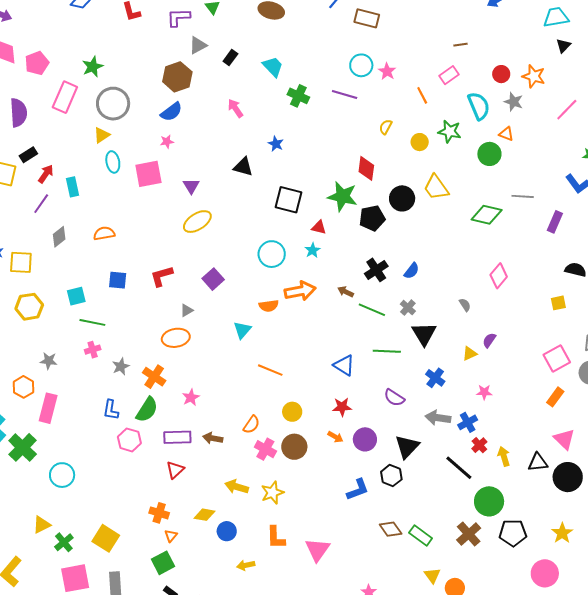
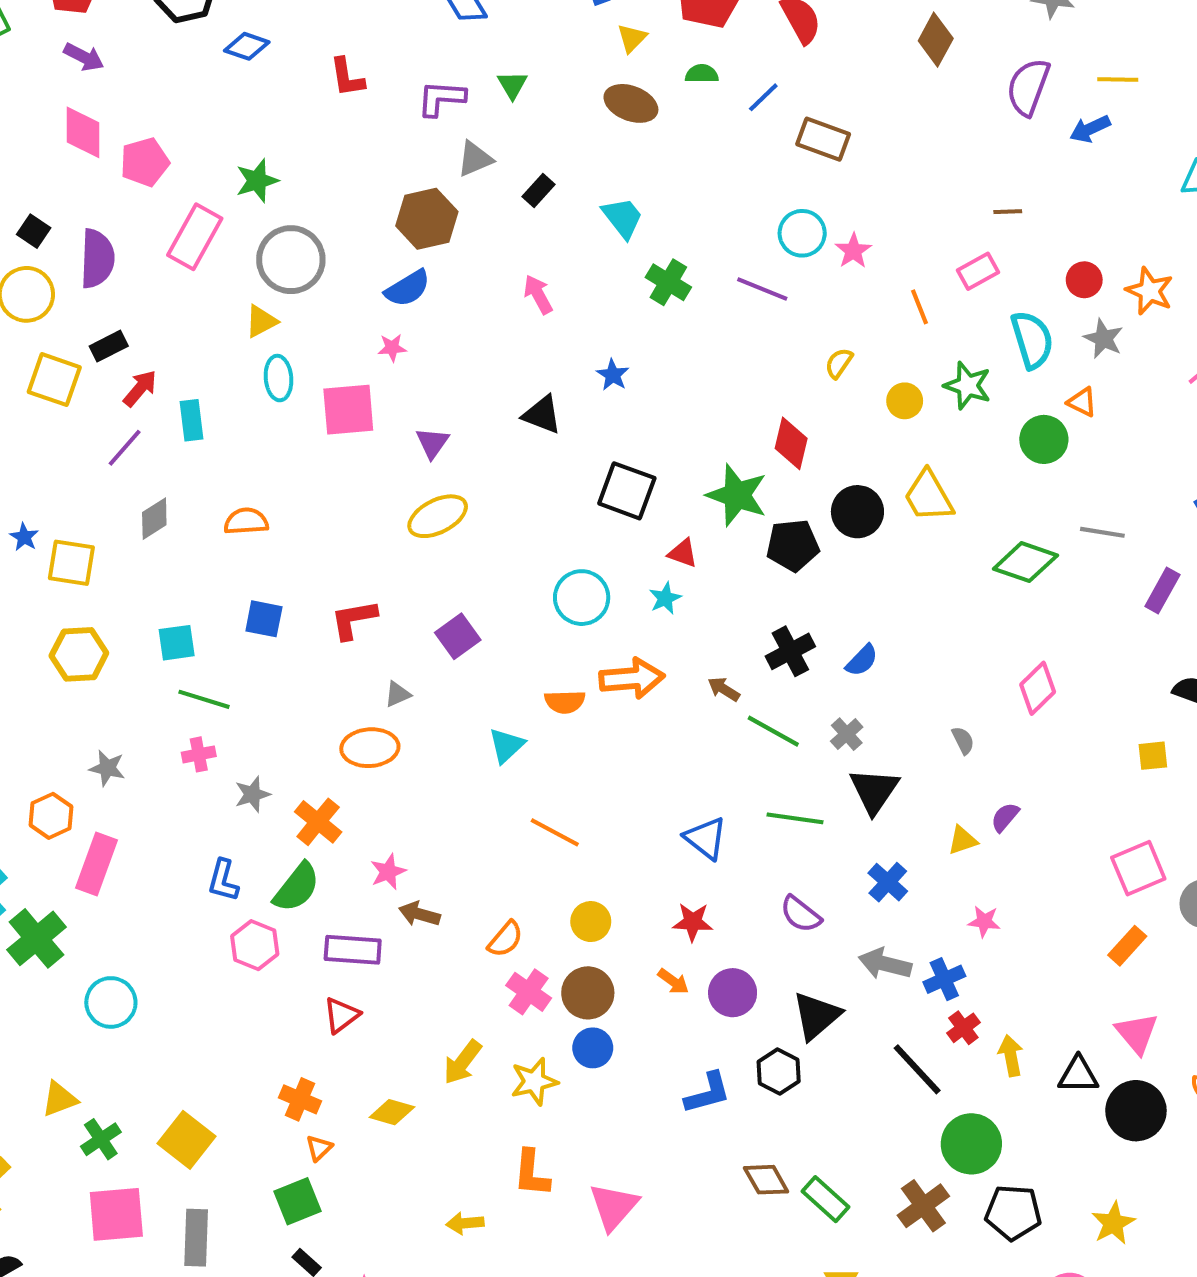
brown arrow: (213, 438) -> (419, 914), moved
yellow arrow: (237, 487) -> (462, 1062), turned -75
blue circle: (227, 531) -> (593, 1048), moved

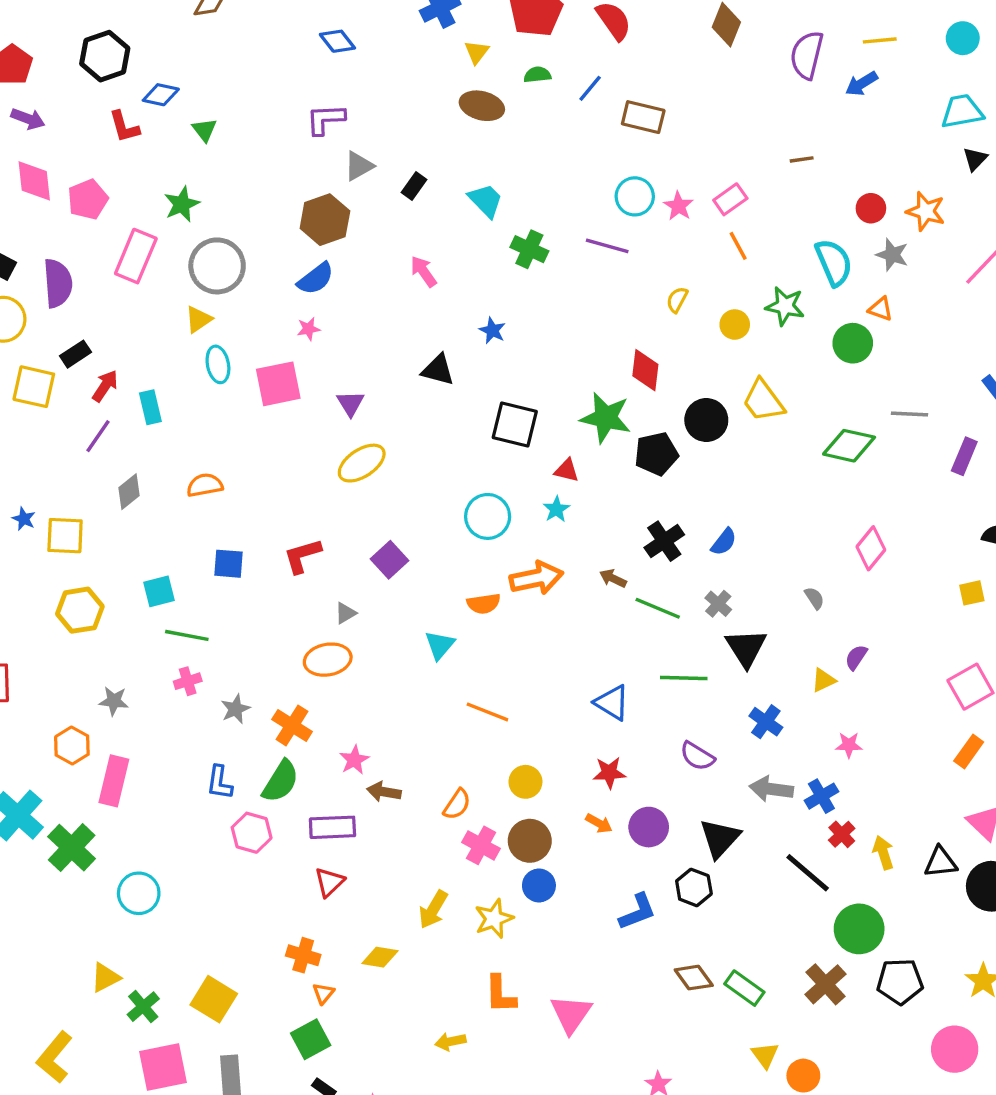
red L-shape: (347, 77) -> (124, 127), moved
green triangle: (512, 85) -> (204, 130), moved
pink rectangle: (978, 271) -> (730, 199), moved

